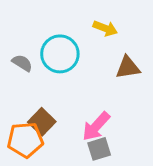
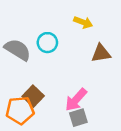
cyan circle: (60, 54) -> (47, 43), size x0.7
gray semicircle: (22, 63) -> (18, 50), size x1.6

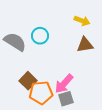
yellow arrow: (83, 22) -> (82, 21), moved
orange pentagon: (20, 110) -> (41, 93), moved

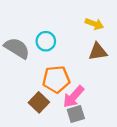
brown square: (28, 81) -> (39, 102), moved
orange pentagon: (41, 93) -> (56, 79), moved

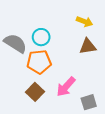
orange pentagon: (56, 79) -> (39, 62), moved
gray square: (76, 114) -> (89, 102), moved

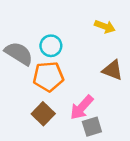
brown triangle: (88, 46) -> (112, 70), moved, turned 30
gray square: (89, 102) -> (92, 127), moved

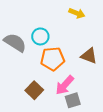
yellow arrow: (105, 27) -> (77, 13), moved
orange pentagon: (48, 77) -> (53, 59), moved

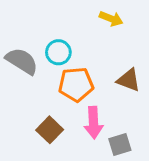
pink arrow: (65, 85) -> (94, 123), turned -45
gray square: (73, 100) -> (120, 144), moved

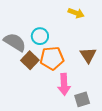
brown triangle: (129, 80) -> (88, 55), turned 36
brown square: (50, 130) -> (30, 60), moved

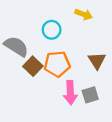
cyan circle: (40, 36) -> (52, 30), moved
gray square: (82, 99) -> (90, 95), moved

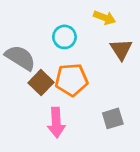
brown triangle: (97, 61) -> (121, 49), moved
pink arrow: (70, 93) -> (56, 123), moved

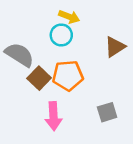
yellow arrow: (105, 18) -> (69, 17), moved
brown triangle: (121, 49) -> (115, 47), turned 30

